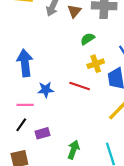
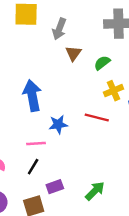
brown triangle: (74, 11) -> (73, 53), moved
purple rectangle: (43, 133) -> (55, 187), moved
green arrow: (73, 150) -> (95, 191), turned 30

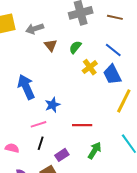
gray arrow: (59, 29) -> (35, 29), turned 66
red line: (97, 118) -> (82, 125), moved

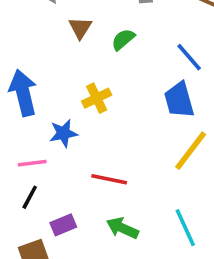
yellow cross: (90, 67) -> (97, 98), moved
green arrow: (95, 150) -> (122, 228), turned -108

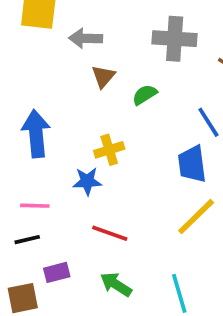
blue star: (63, 133) -> (87, 181), moved
black line: (30, 197) -> (27, 240), turned 40

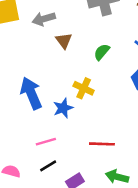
green semicircle: (145, 95) -> (102, 52), moved
yellow cross: (109, 150) -> (84, 88), turned -30
blue star: (87, 181) -> (63, 108), moved

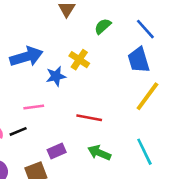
blue arrow: (31, 93) -> (26, 57), turned 88
black line: (48, 166) -> (18, 131), moved

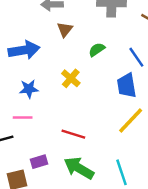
blue arrow: (26, 57) -> (24, 50), moved
blue star: (56, 76) -> (29, 89), moved
green arrow: (99, 153) -> (79, 168), size x1.4

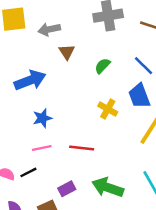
yellow cross: (71, 78) -> (108, 109), moved
red line: (73, 134) -> (82, 148), moved

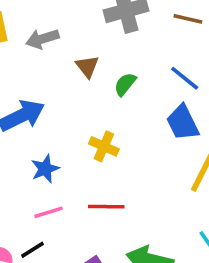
brown triangle: (67, 52) -> (87, 66), moved
yellow cross: (108, 109) -> (104, 146), moved

